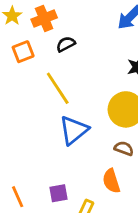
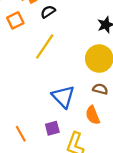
yellow line: (58, 88) -> (45, 47), turned 72
blue triangle: (74, 130) -> (63, 97), moved, turned -30

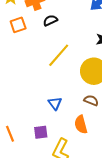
yellow line: (45, 47) -> (59, 55), moved
blue triangle: (63, 97) -> (55, 103), size x0.6

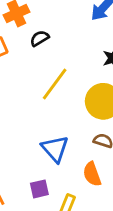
blue triangle: (55, 103) -> (55, 149), size x1.5

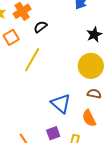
yellow line: (55, 84) -> (32, 60), moved

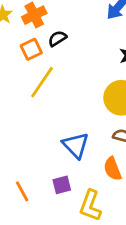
orange square: (11, 37) -> (31, 49), moved

